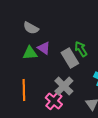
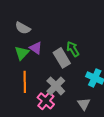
green triangle: (30, 53) -> (22, 53), turned -42
orange line: (24, 90) -> (25, 82), moved

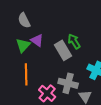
gray semicircle: (23, 28) -> (24, 20), turned 35
gray cross: (56, 86) -> (68, 83), moved, turned -30

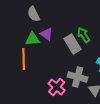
green triangle: (23, 45) -> (33, 39), turned 42
orange line: (26, 74) -> (24, 59), moved

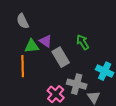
gray semicircle: (34, 14) -> (23, 21), moved
gray rectangle: (73, 44) -> (61, 57), moved

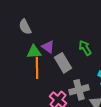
orange line: (23, 66) -> (37, 68), moved
gray cross: (77, 84) -> (79, 90), turned -30

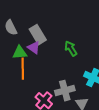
gray rectangle: (63, 63) -> (38, 35), moved

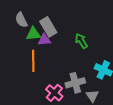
purple triangle: (34, 48) -> (44, 40), turned -40
green triangle: (20, 53) -> (33, 34), moved

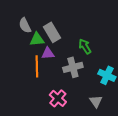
purple triangle: (44, 40) -> (48, 53), moved
gray cross: (75, 83) -> (73, 67), moved

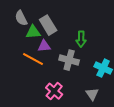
green arrow: (85, 46) -> (81, 39), turned -147
orange line: (37, 66) -> (33, 59), turned -60
gray cross: (73, 67) -> (69, 60), turned 30

